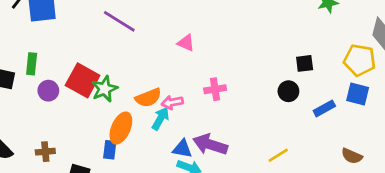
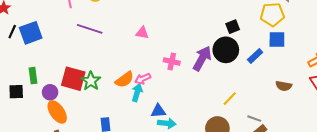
pink cross: (215, 89) -> (172, 61), turned 35
black circle: (288, 91) -> (226, 50), size x1.6
orange ellipse: (121, 128) -> (57, 112), moved, turned -45
purple arrow: (210, 144) -> (202, 58), moved, turned 115

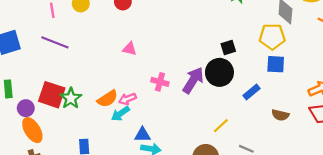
purple line: (90, 29) -> (55, 42), moved
blue rectangle: (255, 56) -> (251, 92), moved
cyan arrow: (137, 93) -> (120, 114), turned -144

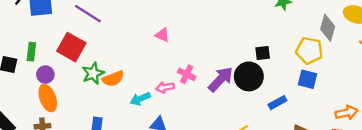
red square: (52, 95) -> (71, 47), moved
orange semicircle: (107, 99) -> (113, 79), moved
pink arrow: (127, 99) -> (165, 87), moved

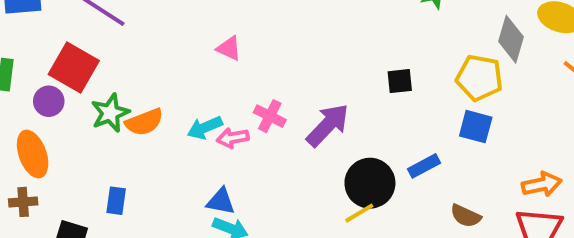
purple circle: (45, 75) -> (49, 101), moved
black circle: (249, 76) -> (370, 183), moved
cyan arrow: (140, 99) -> (205, 128), moved

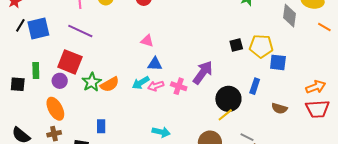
yellow pentagon: (479, 78) -> (261, 46), moved
pink cross: (270, 116) -> (179, 86), moved
blue rectangle: (424, 166) -> (255, 86), turned -35
blue triangle: (221, 201) -> (155, 64), moved

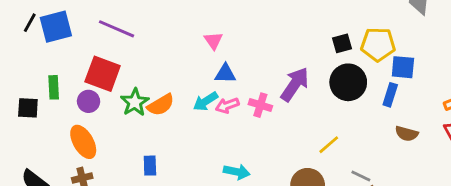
pink triangle: (147, 41) -> (213, 41), turned 40
blue rectangle: (255, 86) -> (390, 95), moved
black circle: (228, 99) -> (348, 82), moved

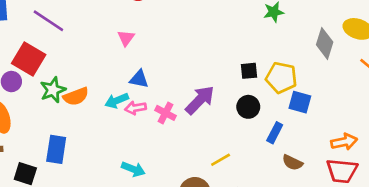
pink triangle: (213, 41) -> (126, 38), moved
black circle: (348, 82) -> (248, 107), size x0.7
blue rectangle: (390, 95) -> (275, 133), moved
blue rectangle: (150, 166) -> (56, 149), size x1.5

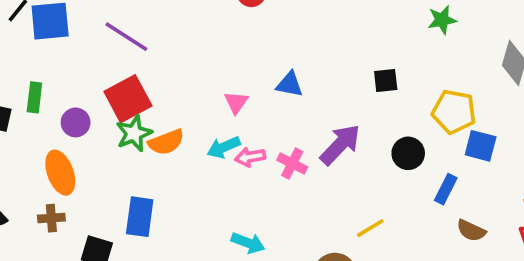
pink triangle: (126, 38) -> (236, 102), moved
red square: (29, 59) -> (128, 99), moved, turned 32
black square: (249, 71) -> (386, 81), moved
blue triangle: (139, 79) -> (290, 84), moved

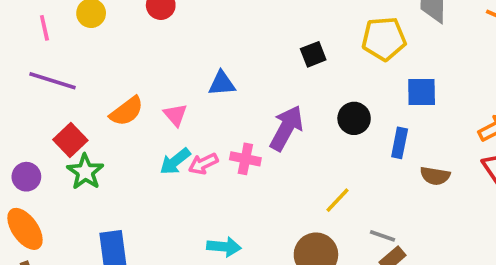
red square: (128, 99) -> (70, 140), size x0.7
yellow pentagon: (454, 112) -> (384, 39), moved
orange semicircle: (166, 142) -> (127, 111), moved

